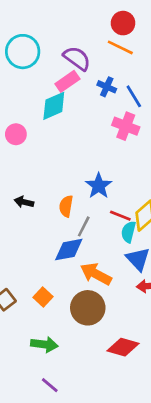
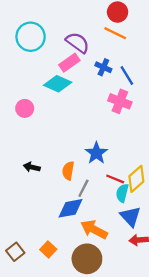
cyan diamond: (54, 106) -> (58, 84), turned 48

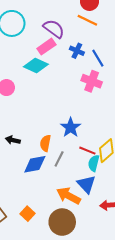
blue diamond: (71, 208) -> (35, 164), moved
blue triangle: (130, 217) -> (86, 184), moved

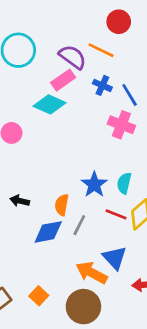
orange line: (87, 20) -> (101, 50), moved
cyan semicircle: (94, 163) -> (124, 183), moved

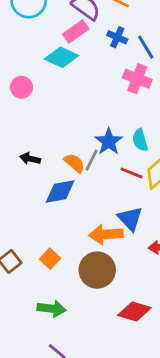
cyan semicircle: (124, 183) -> (140, 140), turned -30
orange semicircle: (62, 205) -> (74, 163), turned 120
gray line: (79, 225) -> (91, 160), moved
orange arrow: (92, 273) -> (106, 234), turned -32

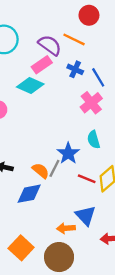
pink cross: (137, 79) -> (91, 103), turned 30
cyan semicircle: (140, 140) -> (94, 140), moved
orange arrow: (106, 234) -> (66, 228), size x0.7
orange square: (50, 259) -> (21, 248), size x1.5

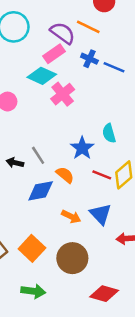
blue line: (98, 77) -> (114, 67), turned -36
pink cross: (91, 103) -> (63, 94), moved
gray line: (54, 168) -> (38, 155), moved, turned -60
orange semicircle: (41, 171) -> (65, 175), moved
orange arrow: (66, 228) -> (71, 217), moved, turned -150

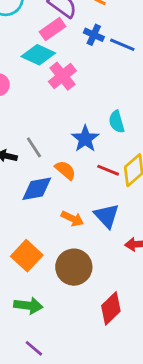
red diamond: (104, 294) -> (111, 308), turned -60

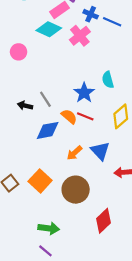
pink cross: (62, 76) -> (80, 36), moved
red line: (108, 170) -> (85, 116), moved
orange arrow: (72, 219) -> (74, 153), turned 112
green arrow: (28, 306) -> (49, 228), moved

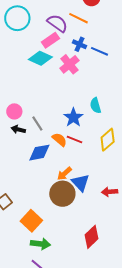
pink circle: (19, 52) -> (14, 111), moved
blue triangle: (100, 151) -> (80, 183), moved
orange square: (40, 181) -> (31, 221), moved
brown circle: (76, 190) -> (62, 194), moved

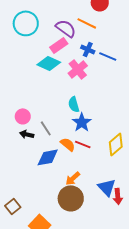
cyan semicircle: (96, 105) -> (74, 104), moved
blue triangle: (80, 183) -> (107, 187), moved
red arrow: (110, 192) -> (118, 196), turned -91

